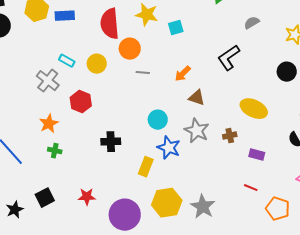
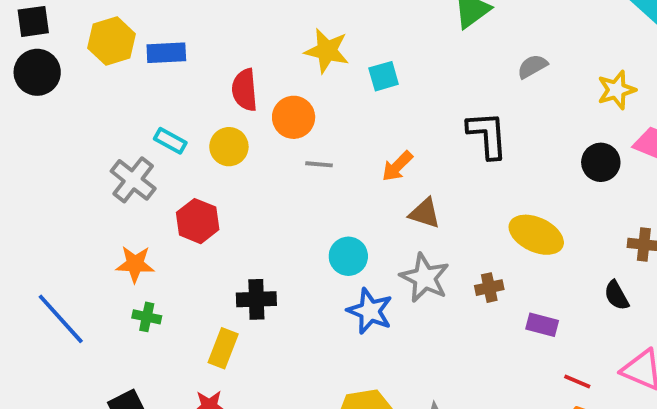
red semicircle: (110, 24) -> (245, 90), moved, size x0.7
black L-shape: (229, 58) -> (487, 135), turned 120
orange star: (49, 124) -> (135, 264), turned 30
yellow rectangle: (146, 167) -> (223, 348), moved
red line: (251, 188) -> (577, 381), moved

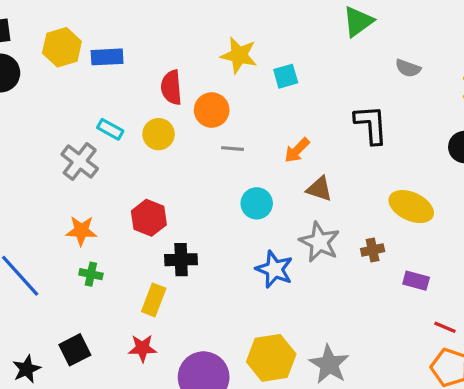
gray semicircle: (532, 66) -> (408, 68), turned -130
red hexagon: (198, 221) -> (149, 218), moved
cyan circle: (348, 256) -> (257, 203), moved

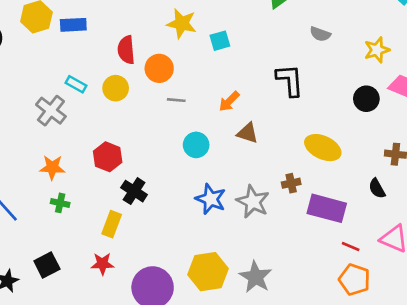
gray star: (319, 242) -> (253, 202), moved
black cross: (181, 260) -> (134, 191), turned 35
purple rectangle: (416, 281) -> (327, 208), size x1.8

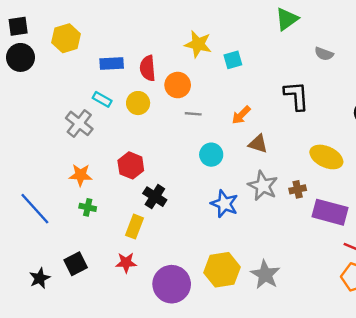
blue rectangle: (73, 25) -> (112, 63), moved
gray star: (253, 202) -> (263, 186), moved

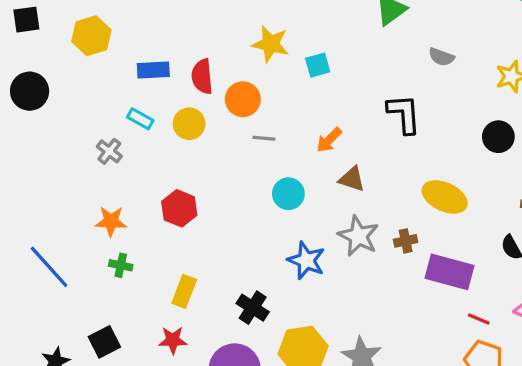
black circle: (20, 57) -> (30, 91), moved
gray cross: (79, 123) -> (109, 151), size x0.7
black cross: (155, 197) -> (253, 308), moved

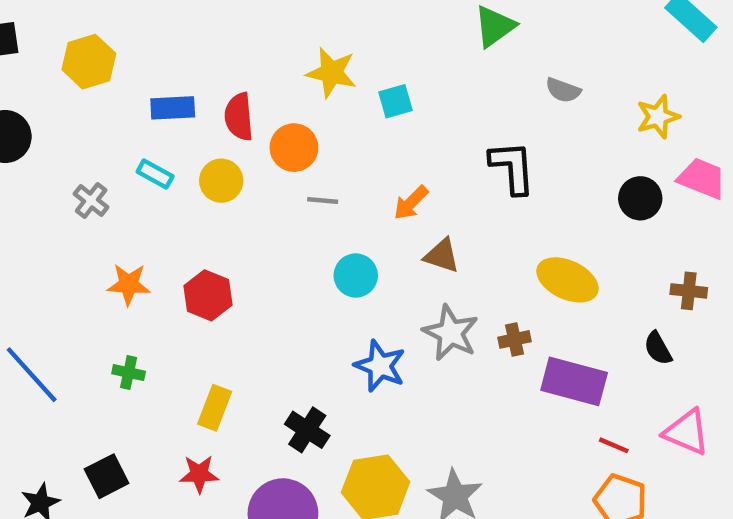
gray cross: (109, 151) -> (91, 201), moved
orange star: (111, 221) -> (129, 284), moved

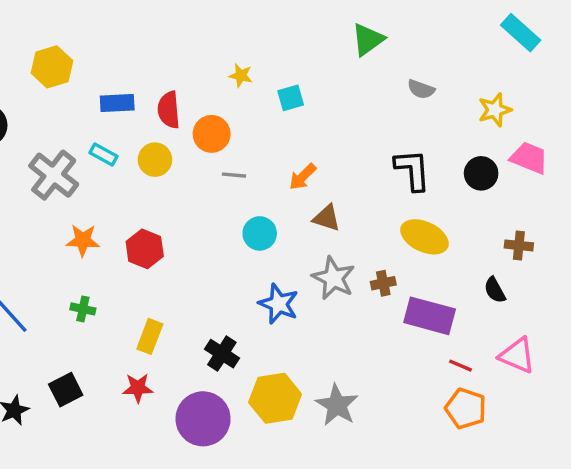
yellow star: (331, 73) -> (241, 76), size x0.6
black L-shape: (512, 167) -> (412, 170), moved
gray cross: (91, 201) -> (54, 175), size x1.8

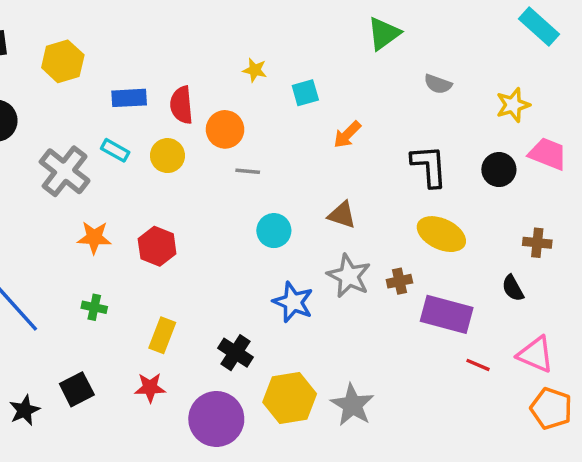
orange arrow: (303, 177) -> (347, 135), moved
orange pentagon: (466, 409) -> (551, 408), moved

